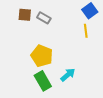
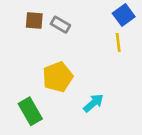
yellow pentagon: (42, 56) -> (58, 77), turned 30
green rectangle: (43, 81) -> (30, 111), moved

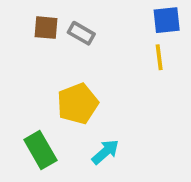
blue square: (124, 15) -> (167, 20), turned 30
cyan arrow: (93, 103) -> (105, 152), moved

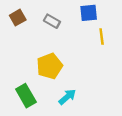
blue square: (167, 20) -> (89, 13), moved
brown square: (46, 28) -> (18, 18), moved, turned -35

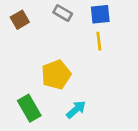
gray rectangle: (52, 21) -> (63, 13), moved
yellow line: (102, 37) -> (99, 41), moved

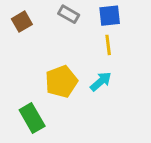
cyan arrow: (76, 109) -> (101, 81), moved

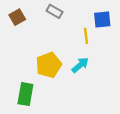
blue square: (110, 16) -> (102, 19), moved
green rectangle: (32, 118) -> (25, 94), turned 40

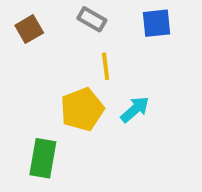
blue square: (102, 19) -> (156, 23), moved
yellow line: (86, 36) -> (106, 66), moved

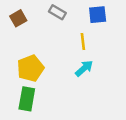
yellow line: (106, 66) -> (83, 41), moved
yellow pentagon: (82, 109) -> (30, 68), moved

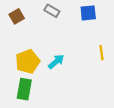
yellow line: (83, 41) -> (101, 53), moved
cyan arrow: (84, 68) -> (56, 62), moved

